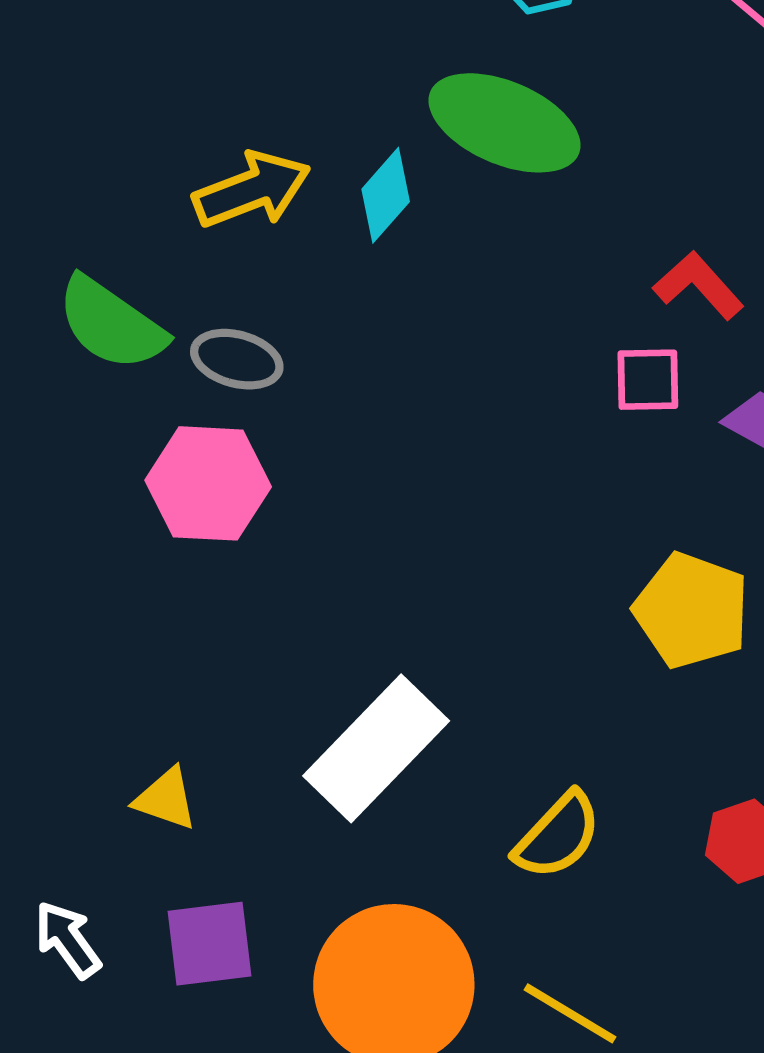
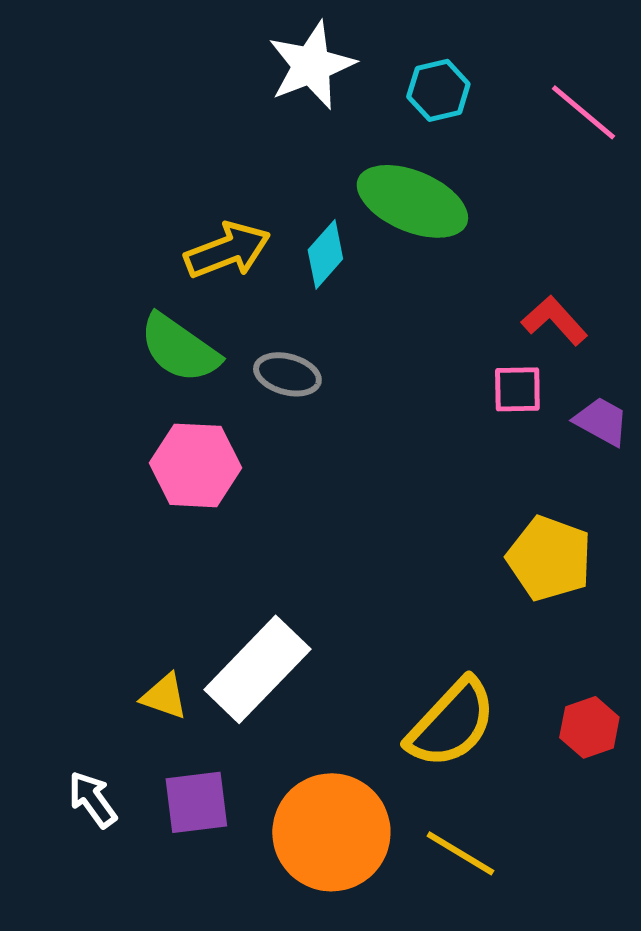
green semicircle: (111, 324) -> (179, 348), moved
gray ellipse: (237, 359) -> (287, 374), moved
white rectangle: (376, 748) -> (257, 669), moved
yellow semicircle: (558, 836) -> (451, 723), size x1.4

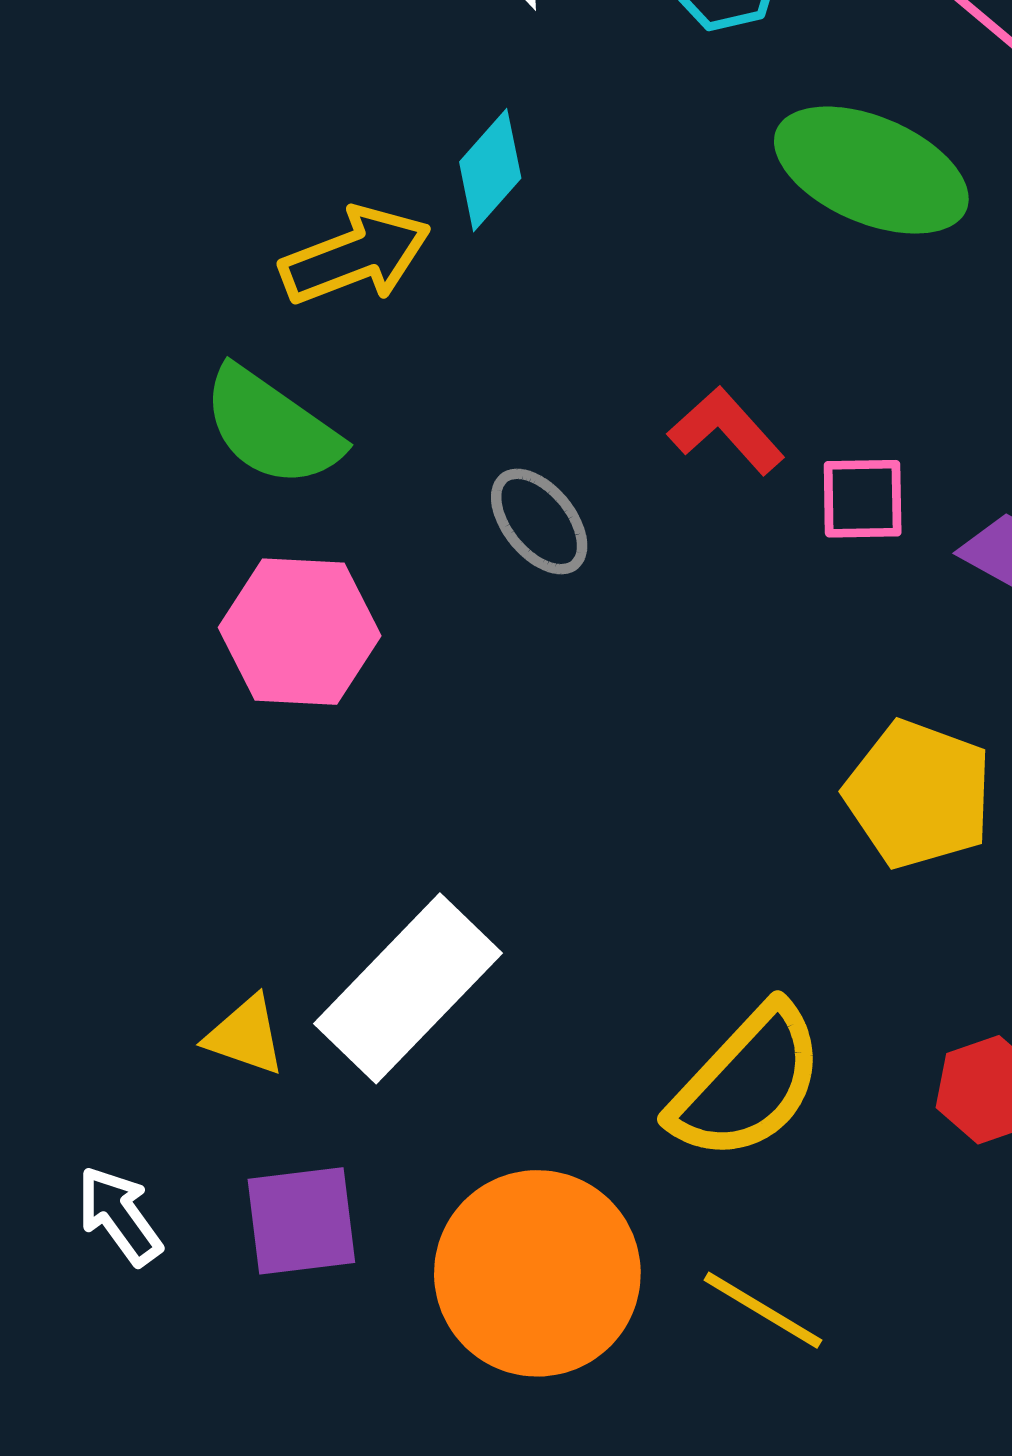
green ellipse: (412, 201) -> (871, 170), moved
cyan diamond: (325, 254) -> (490, 170), moved
red L-shape: (554, 320) -> (726, 431), moved
gray ellipse: (287, 374) -> (539, 522), moved, turned 36

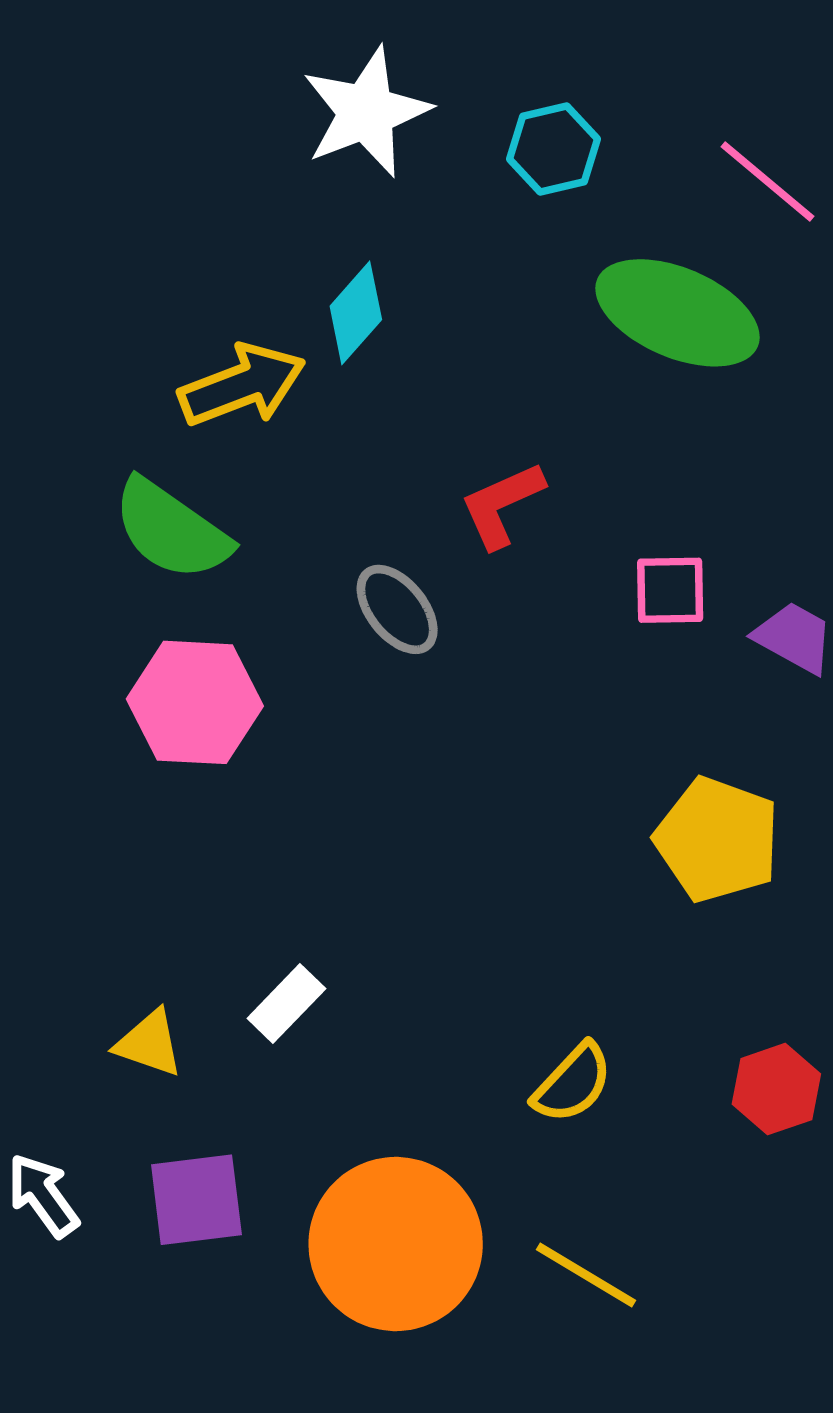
red L-shape: (726, 431) -> (502, 505), moved, turned -72
white rectangle: (408, 988) -> (286, 1003), size x0.5
yellow semicircle: (747, 1083) -> (573, 1083), size x0.6

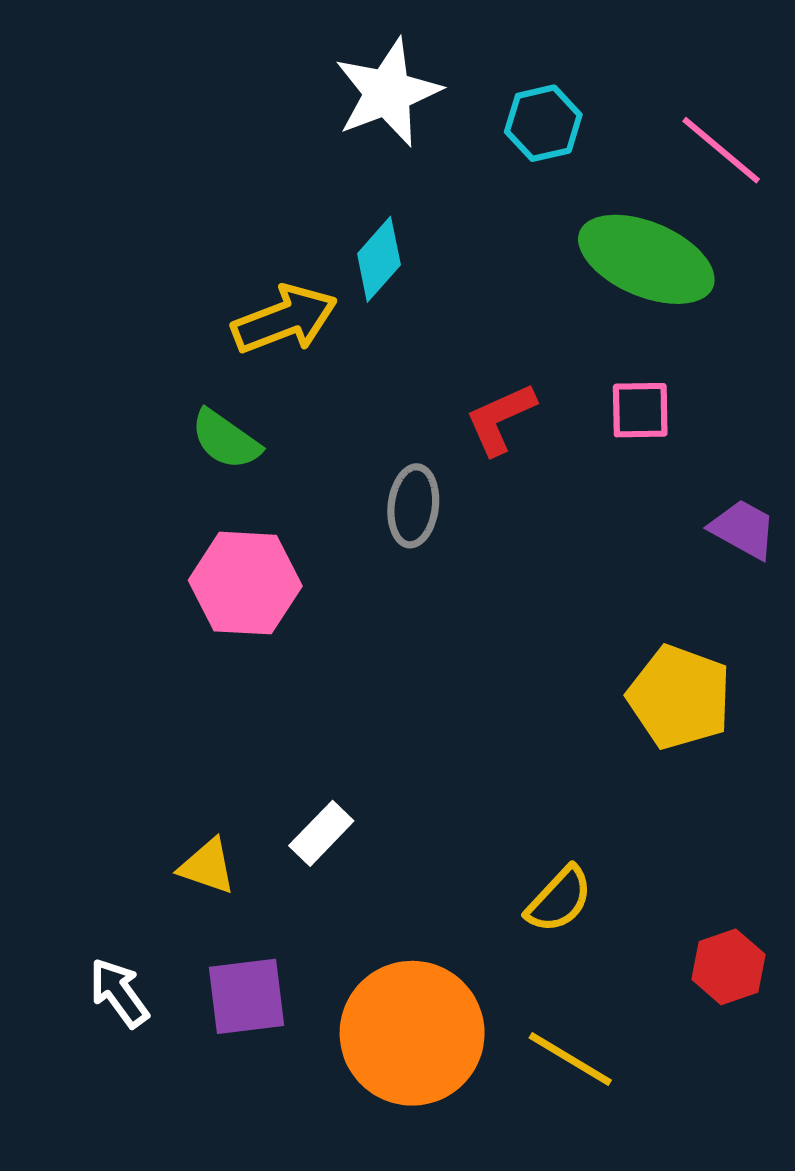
green semicircle: (171, 530) -> (226, 440), size x0.7
pink square: (670, 590) -> (640, 410), moved
gray ellipse: (397, 609) -> (413, 506), turned 46
red hexagon: (776, 1089) -> (728, 967), moved

